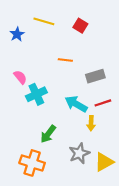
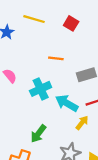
cyan cross: (36, 94) -> (41, 89), moved
yellow arrow: (91, 123) -> (82, 123), turned -144

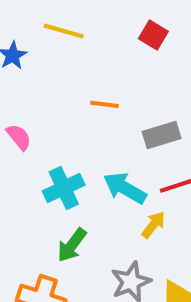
red square: (71, 23) -> (153, 35), moved
cyan cross: (41, 89) -> (64, 188), moved

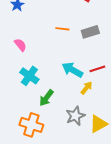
gray rectangle: (162, 135) -> (90, 32), moved
cyan cross: (64, 188) -> (29, 76), moved, turned -30

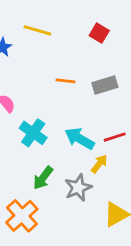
cyan cross: (29, 76) -> (33, 133), moved
gray star: (75, 116) -> (78, 188), moved
orange cross: (31, 125) -> (22, 216), turned 30

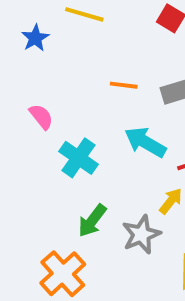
cyan arrow: (80, 138) -> (145, 142), moved

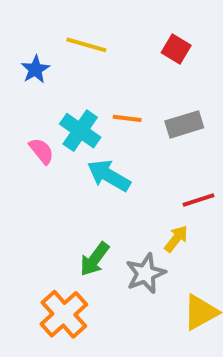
cyan arrow: (145, 142) -> (109, 176), moved
cyan cross: (78, 158) -> (80, 131), moved

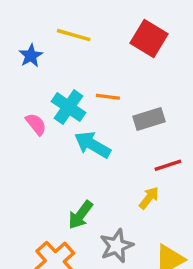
red square: (176, 49) -> (149, 39), size x1.5
gray rectangle: (184, 124) -> (149, 119), moved
gray star: (146, 273) -> (116, 246), moved

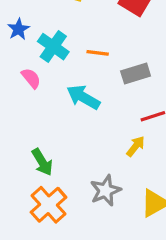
blue star: (31, 56) -> (18, 29), moved
cyan cross: (68, 107) -> (53, 47), moved
green arrow: (80, 215) -> (42, 162), moved, turned -68

